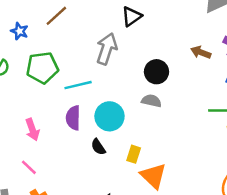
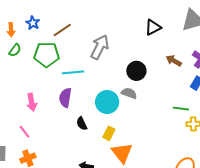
brown line: (56, 16) -> (62, 30), moved
black triangle: (132, 16) -> (153, 27), moved
cyan circle: (109, 116) -> (107, 102), moved

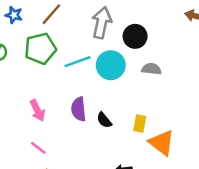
black circle: (136, 71) -> (135, 36), moved
purple semicircle: (65, 98) -> (79, 109), moved
cyan circle: (107, 102) -> (111, 65), moved

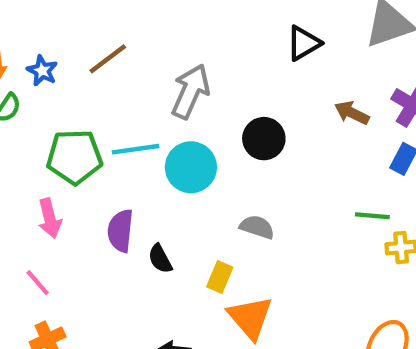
blue star: (14, 15) -> (42, 71), moved
black circle: (135, 36) -> (264, 139), moved
green pentagon: (40, 49) -> (75, 157), moved
gray semicircle: (151, 69) -> (257, 227), moved

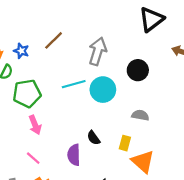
black triangle: (303, 43) -> (151, 19), size x1.4
green pentagon: (75, 157) -> (27, 93), moved
purple semicircle: (120, 231) -> (74, 155), moved

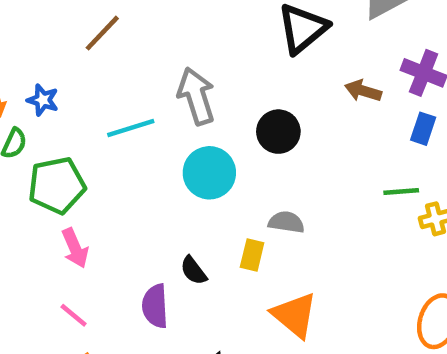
brown line: (54, 40) -> (102, 33), moved
gray arrow: (98, 51) -> (196, 96), turned -32
cyan line: (74, 84) -> (131, 128), moved
yellow rectangle: (125, 143) -> (252, 255), moved

